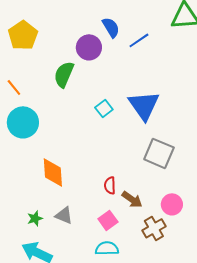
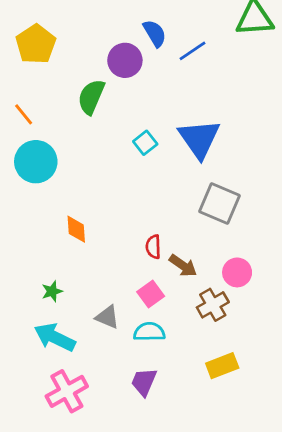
orange diamond: (53, 172) -> (76, 229), size x0.7
gray triangle: (64, 215) -> (107, 317), moved

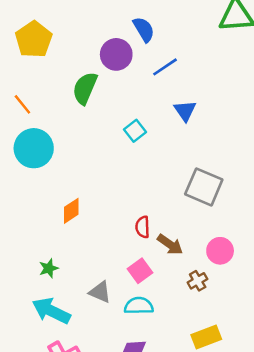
blue line: (192, 51) -> (165, 67), moved
blue triangle: (199, 139) -> (185, 111), moved, size x0.6
orange diamond: (76, 229) -> (71, 211), turned 60
brown cross: (213, 305) -> (198, 281), size x0.7

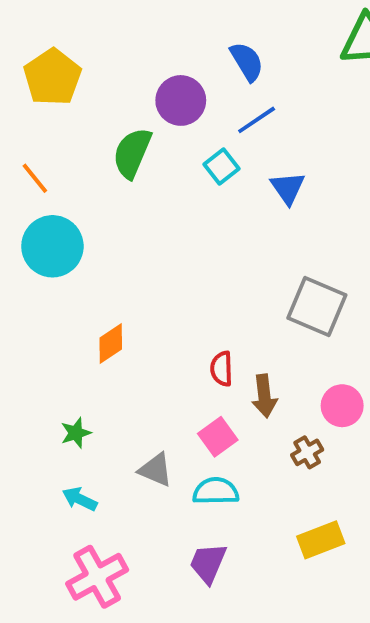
blue semicircle: (144, 29) -> (247, 62), moved
cyan square: (135, 131) -> (222, 167), moved
brown arrow: (170, 245) -> (264, 396), turned 48
cyan arrow: (51, 311) -> (80, 499), size x0.6

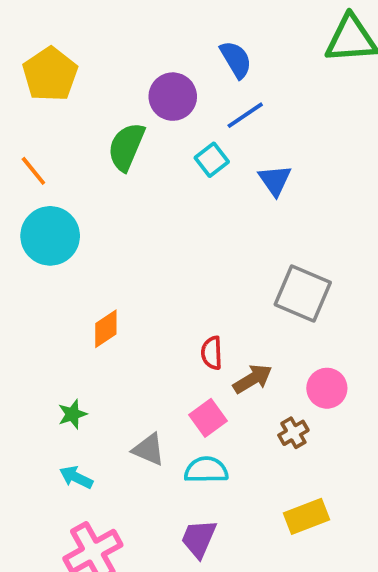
brown arrow: (264, 396) -> (253, 379), turned -114

